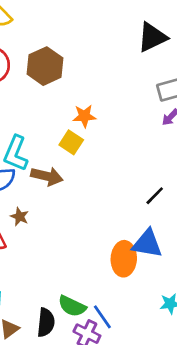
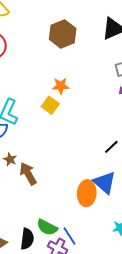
brown hexagon: (45, 66) -> (63, 34), moved
brown arrow: (47, 176) -> (28, 174), moved, turned -135
blue triangle: (147, 244) -> (105, 182), turned 30

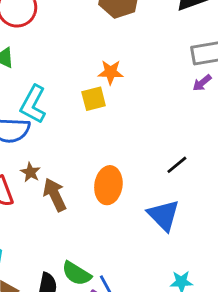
yellow square: (50, 105) -> (94, 99), turned 36
orange ellipse: (87, 193) -> (108, 185), moved

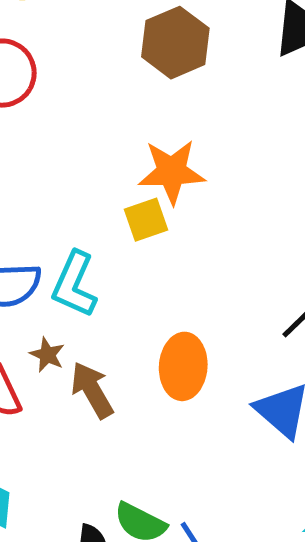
orange star: (111, 72) -> (172, 172), size x1.5
cyan L-shape: (33, 104) -> (74, 284), moved

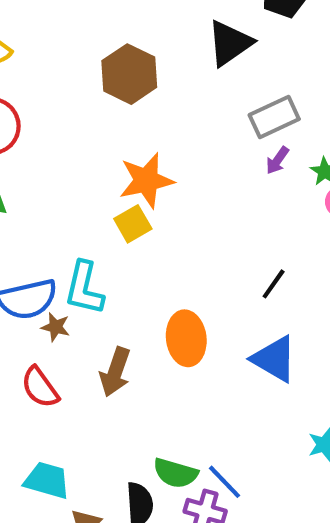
brown star: (47, 355) -> (56, 327), moved
brown arrow: (92, 390) -> (115, 372), turned -120

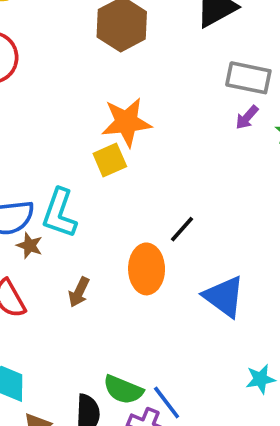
gray rectangle: (274, 117) -> (248, 78), turned 30
black line: (274, 284) -> (182, 229), moved
brown arrow: (115, 372) -> (79, 292), size x0.7

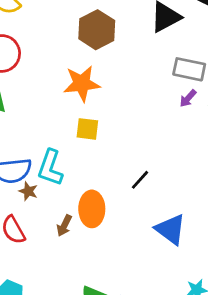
orange star: (126, 122) -> (82, 83), moved
yellow square: (110, 160) -> (87, 129), turned 30
orange ellipse: (147, 269) -> (92, 209), moved

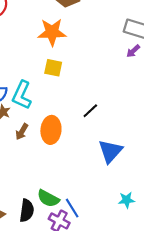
brown arrow: (64, 226) -> (22, 132), moved
blue triangle: (170, 229) -> (110, 151), turned 30

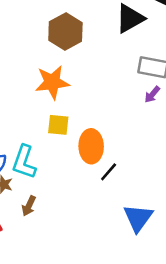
orange ellipse: (51, 130) -> (91, 146), moved

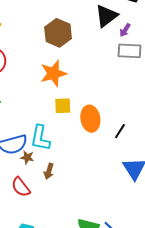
purple arrow: (152, 94) -> (125, 30), moved
black line: (109, 172) -> (120, 131), moved

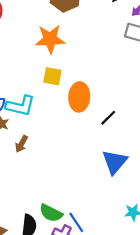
cyan L-shape: (40, 138) -> (20, 106), turned -100

